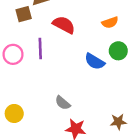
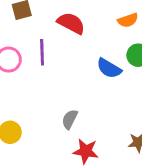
gray semicircle: (63, 103) -> (70, 119), turned 77

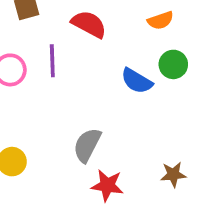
gray semicircle: (70, 119) -> (87, 145), size x1.4

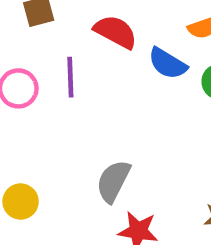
blue semicircle: (137, 81) -> (168, 64), moved

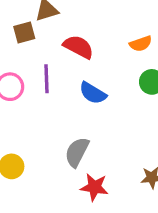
blue semicircle: (168, 64) -> (93, 93), moved

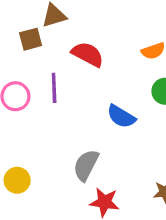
blue semicircle: (93, 93) -> (121, 116), moved

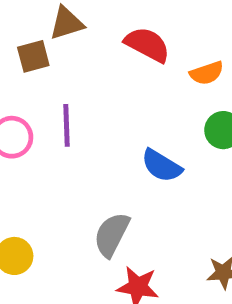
red semicircle: (88, 54) -> (147, 45), moved

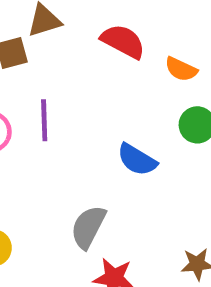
orange semicircle: (207, 73) -> (181, 69), turned 44

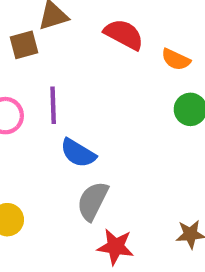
blue semicircle: (137, 160) -> (78, 153), moved

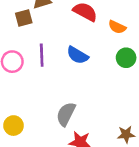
blue semicircle: (78, 153) -> (77, 55), moved

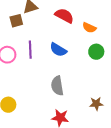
gray semicircle: (66, 114) -> (57, 86), moved, turned -36
brown star: (126, 134) -> (96, 104), moved

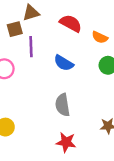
purple line: (30, 50) -> (31, 47), moved

